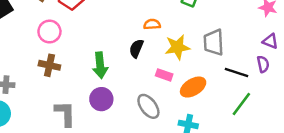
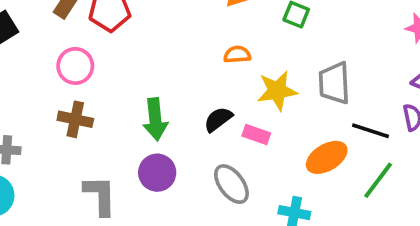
black semicircle: (136, 48) -> (218, 119), moved, turned 30
orange ellipse: (193, 87) -> (327, 157), moved

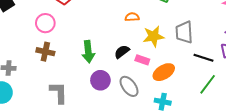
orange ellipse: (327, 157) -> (164, 72), moved
purple circle: (157, 173) -> (100, 80), moved

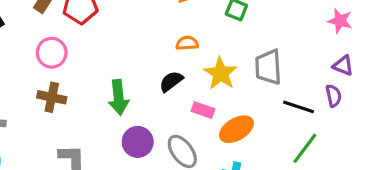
yellow star: (154, 36) -> (221, 73), turned -30
black semicircle: (122, 52) -> (171, 81), moved

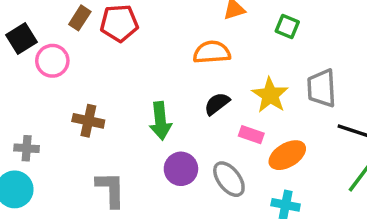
orange semicircle: (187, 43) -> (212, 52), moved, size x1.5
pink circle: (52, 53) -> (52, 61), moved

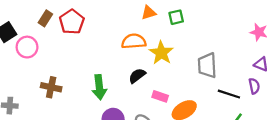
red pentagon: (119, 23) -> (72, 22), turned -30
green square: (287, 26) -> (176, 17), moved, turned -35
yellow star: (270, 95) -> (161, 53), moved

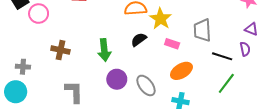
pink rectangle: (160, 96) -> (172, 44), moved

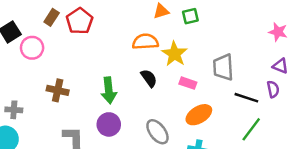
black semicircle: (139, 40) -> (149, 78), turned 91
purple circle: (117, 79) -> (109, 124), moved

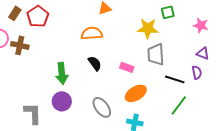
green square: (190, 16) -> (168, 12), moved
yellow star: (174, 54) -> (148, 28), moved, turned -30
brown cross: (58, 90) -> (20, 45), moved

